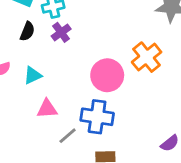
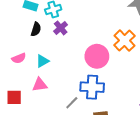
pink triangle: (47, 109) -> (40, 85), moved

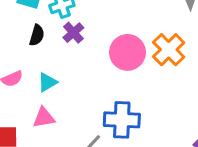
pink circle: (97, 56) -> (127, 52), moved

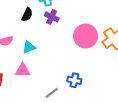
purple cross: (73, 33) -> (52, 17), turned -32
blue cross: (122, 120) -> (74, 80), size x0.6

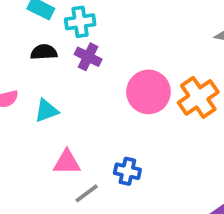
black semicircle: (27, 15) -> (44, 52), turned -120
pink triangle: (23, 70) -> (67, 162), moved

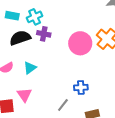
black semicircle: (44, 52) -> (20, 38), size x1.5
pink triangle: (67, 162) -> (24, 95), moved, turned -49

